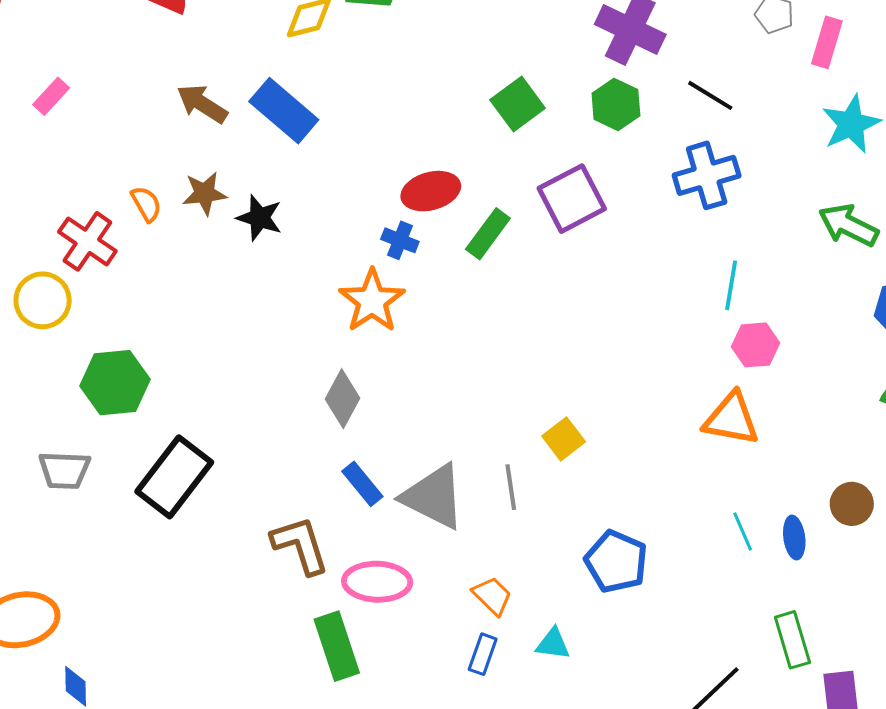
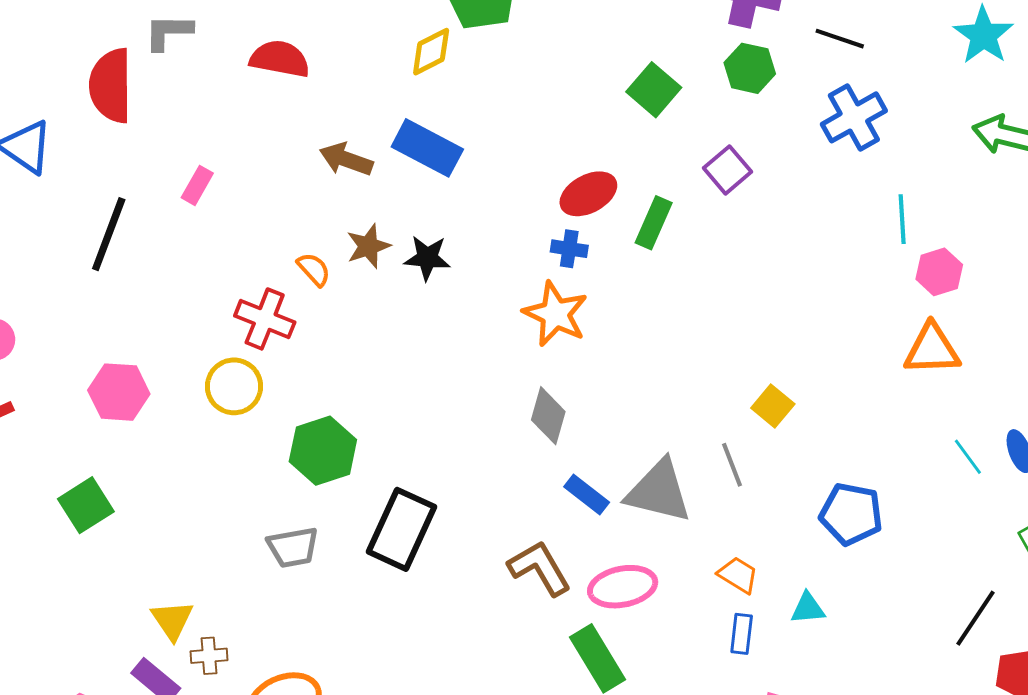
purple square: (572, 199) -> (727, 170), size x0.7

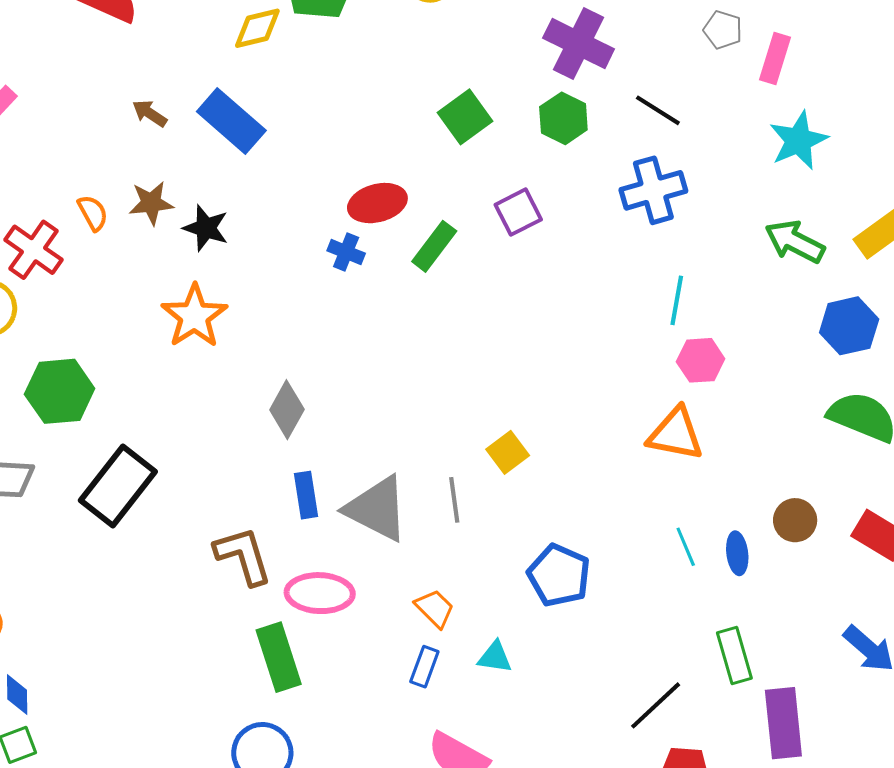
brown arrow: (346, 159) -> (150, 113), size x0.7
orange star: (555, 314) -> (194, 316), moved
blue rectangle: (587, 494) -> (306, 495), turned 30

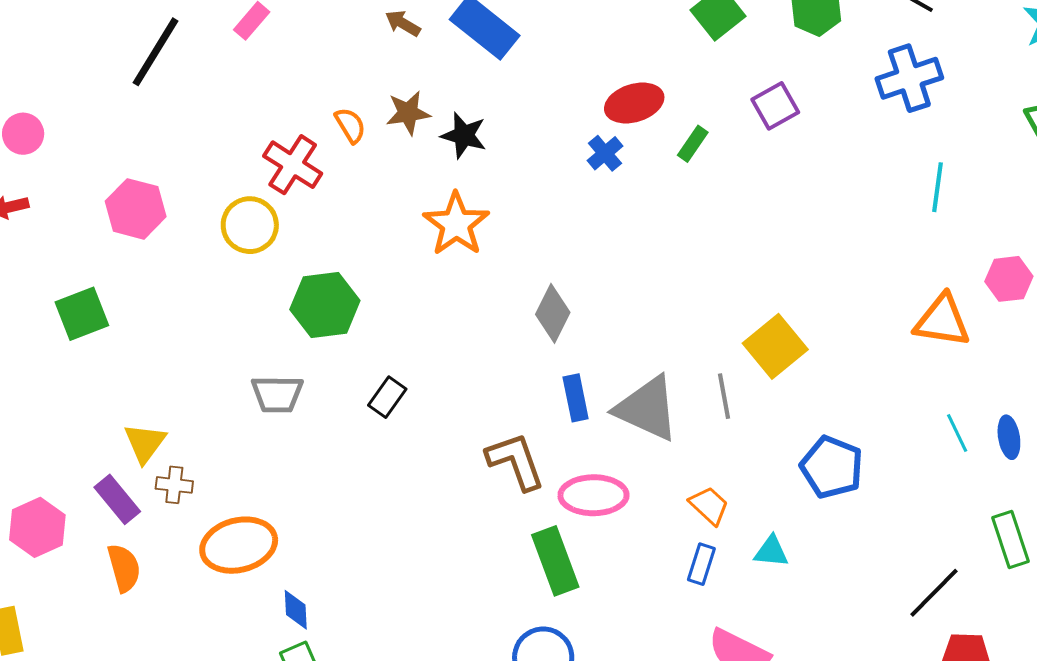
green rectangle: (434, 246) -> (693, 144), size x0.7
blue cross: (346, 252) -> (605, 153), turned 30
pink hexagon: (701, 360) -> (1009, 279), moved
yellow square: (508, 452) -> (775, 346), size x1.5
black rectangle: (118, 486) -> (387, 397), size x0.5

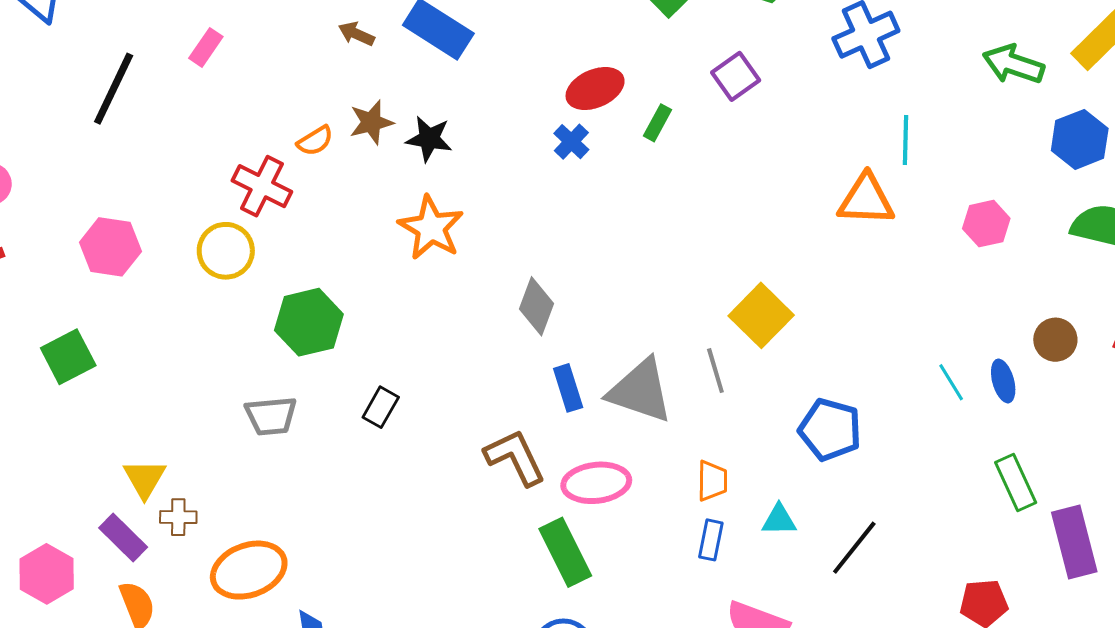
orange semicircle: (350, 125) -> (315, 141), turned 96
orange triangle: (942, 321) -> (866, 200), moved
orange trapezoid: (709, 506) -> (712, 481), turned 54
black line: (934, 593) -> (854, 548), moved

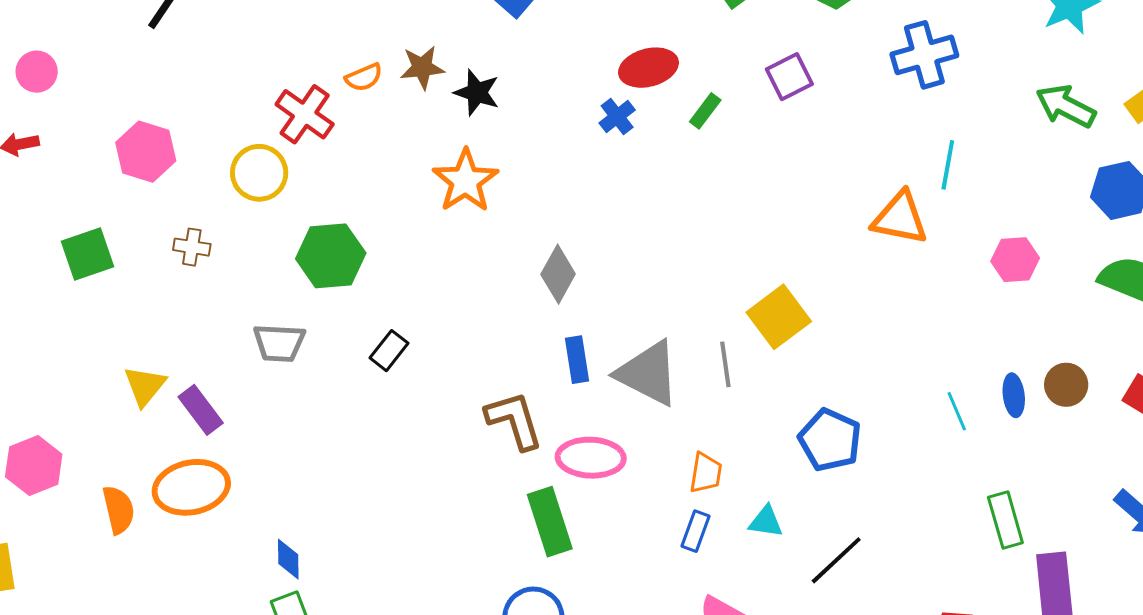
blue ellipse: (1003, 381) -> (1014, 395), moved
brown cross: (178, 517) -> (192, 247), moved
purple rectangle: (123, 538) -> (201, 410), moved
orange ellipse: (249, 570) -> (191, 487), moved

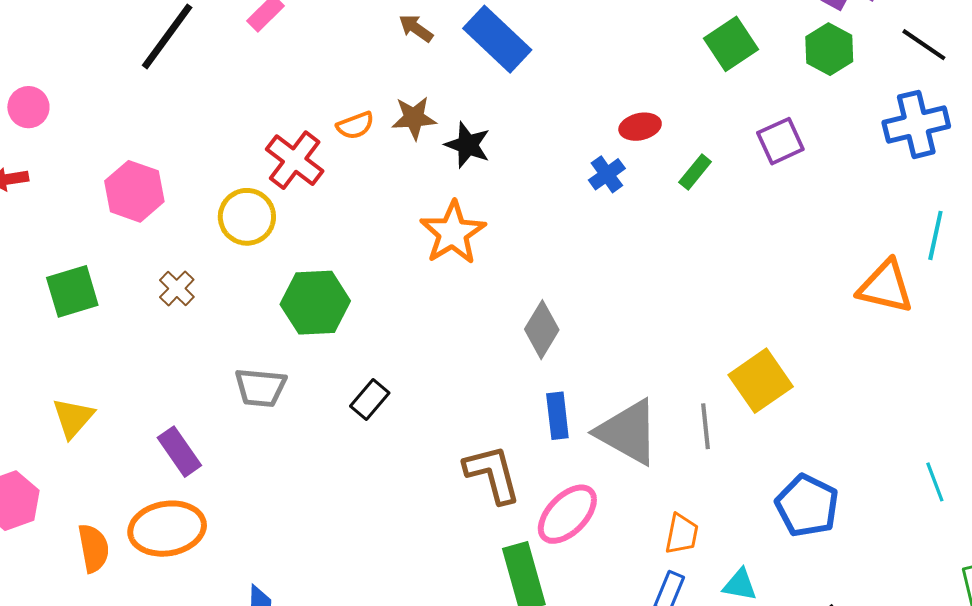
red ellipse: (648, 68) -> (640, 127), size x0.7
brown cross: (192, 247) -> (177, 288), turned 33
yellow triangle: (145, 386) -> (73, 418), moved
pink ellipse: (591, 458) -> (567, 514), turned -50

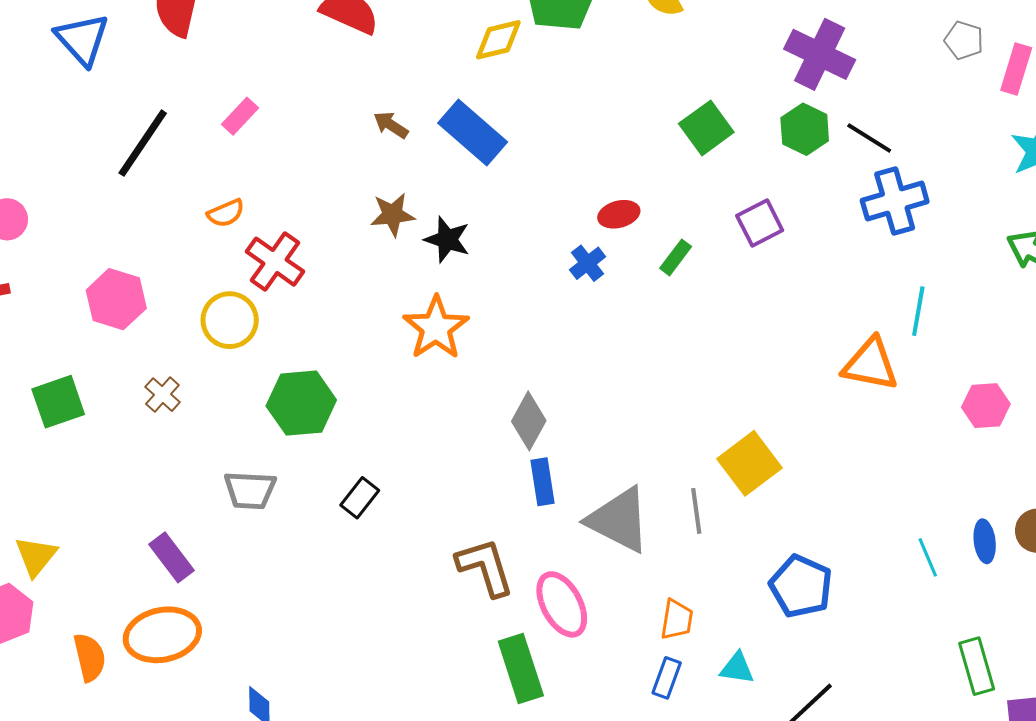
black line: (924, 45) -> (869, 138), moved
orange semicircle: (355, 125) -> (226, 213), moved
blue rectangle: (557, 416) -> (542, 482), moved
yellow triangle: (73, 418) -> (36, 556), moved
pink ellipse: (567, 514) -> (562, 604), turned -70

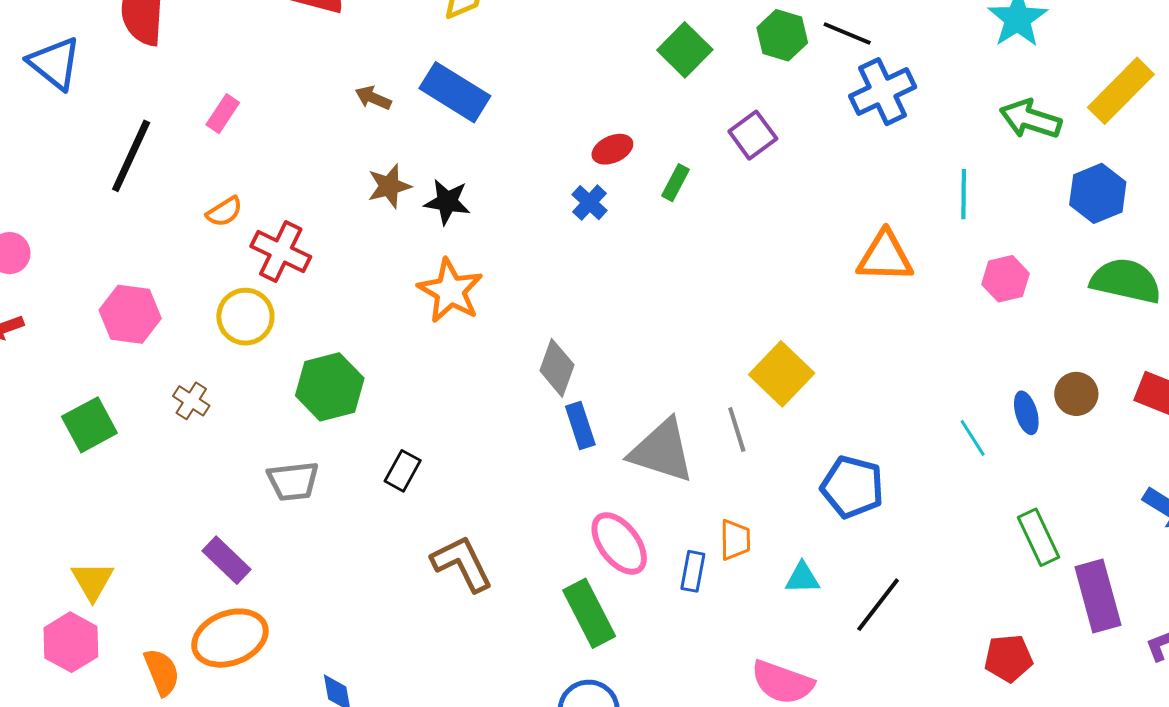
cyan line: (918, 311) -> (964, 194), moved
brown L-shape: (485, 567) -> (462, 564), moved
blue rectangle: (667, 678) -> (693, 571), moved

